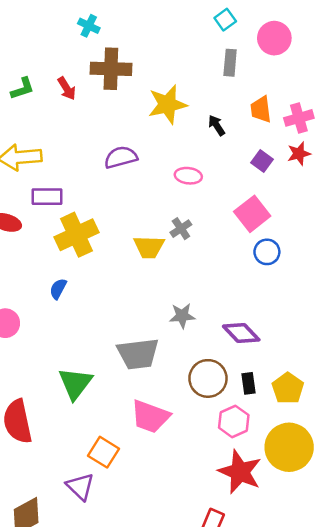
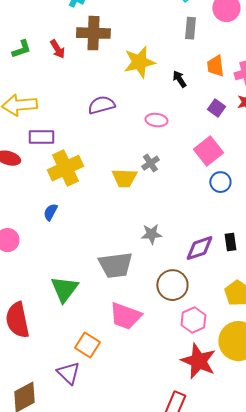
purple diamond: (241, 333) -> (199, 248), turned -64
black rectangle: (249, 383) -> (230, 242), moved

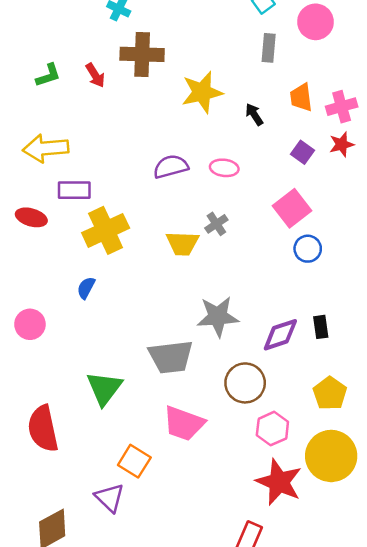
purple semicircle: (101, 105) -> (171, 167), moved
gray star: (151, 234) -> (218, 316), size x1.5

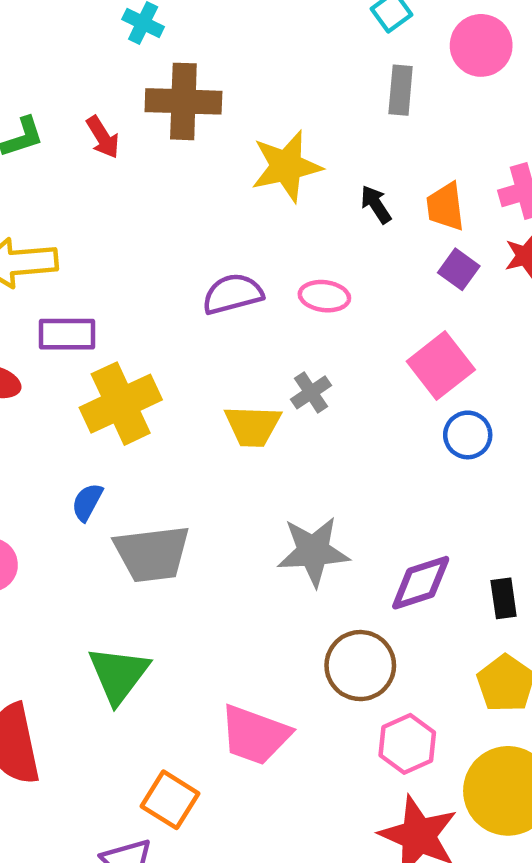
orange trapezoid: (301, 97) -> (445, 207), moved
black rectangle: (321, 327) -> (504, 598), moved
gray trapezoid: (171, 357) -> (152, 554), moved

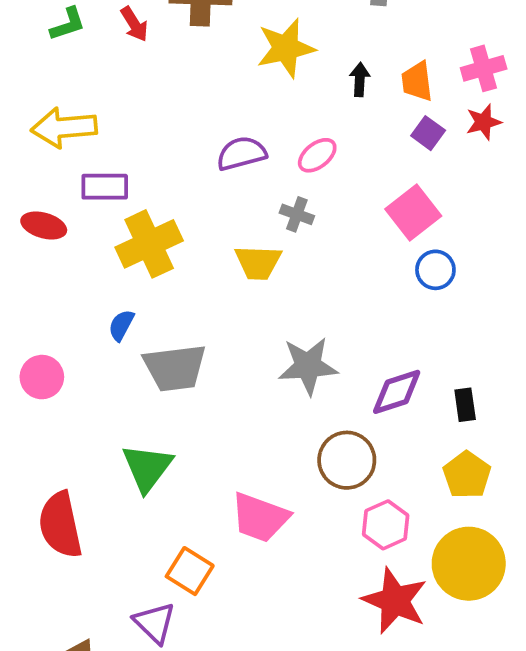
black arrow: (376, 204) -> (360, 79), turned 36
pink ellipse: (324, 296) -> (317, 155), turned -45
gray cross: (311, 392) -> (297, 214), moved, turned -36

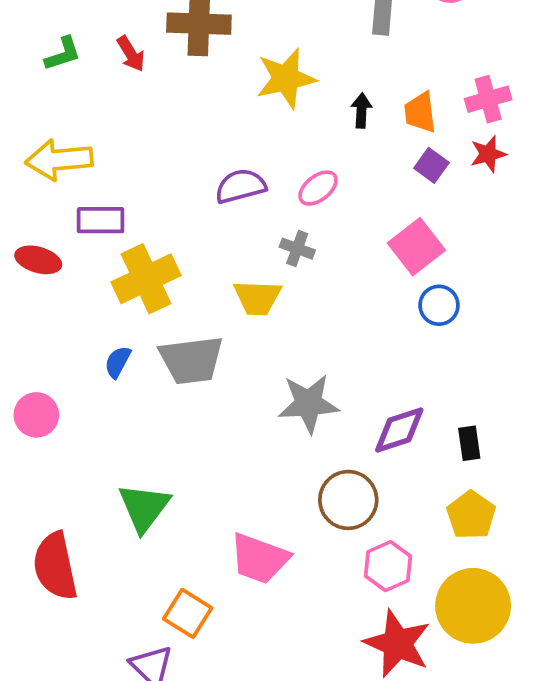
gray trapezoid: (175, 368) -> (191, 360), moved

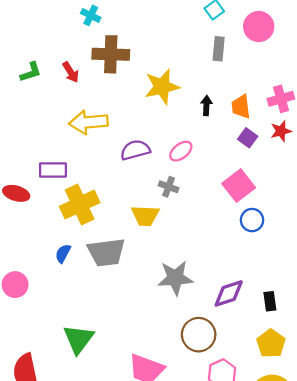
yellow arrow: (59, 160) -> (89, 122), moved

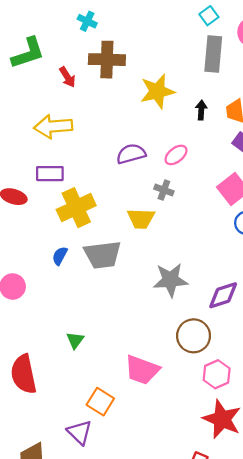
gray rectangle: (219, 49) -> (213, 54), size x1.5
green L-shape: (31, 72) -> (28, 53), moved, size x1.6
yellow arrow: (89, 122) -> (53, 126), moved
green triangle: (78, 339) -> (75, 340), size x0.6

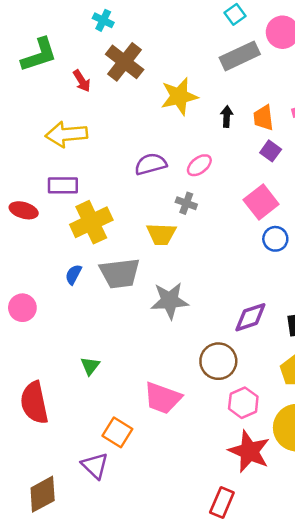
gray rectangle: (213, 54) -> (240, 56), turned 60
brown cross: (107, 60) -> (125, 62), turned 36
gray star: (171, 280) -> (170, 301), moved

